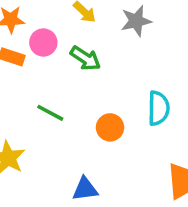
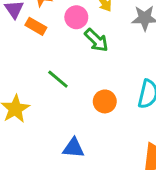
pink circle: (43, 42) -> (76, 17), moved

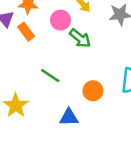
orange rectangle: (36, 26) -> (26, 32), turned 30
blue triangle: (73, 148) -> (69, 117), moved

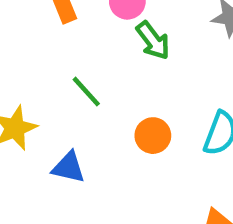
blue triangle: (69, 117) -> (68, 167), moved

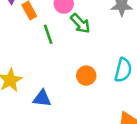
green line: (86, 92) -> (48, 34), moved, turned 30

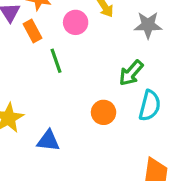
green arrow: (80, 23) -> (131, 73), moved, turned 85

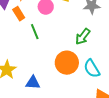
cyan semicircle: (150, 106) -> (92, 69), moved, turned 138
orange circle: (104, 112) -> (67, 63), size x1.5

